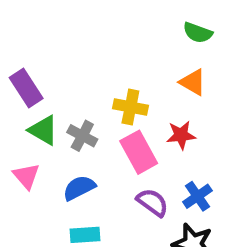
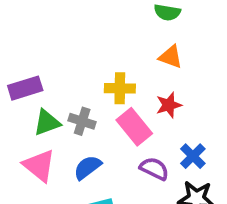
purple rectangle: (26, 88) -> (25, 88), turned -64
green triangle: (43, 130) -> (47, 123), turned -40
pink triangle: (26, 176) -> (39, 165), size x1.4

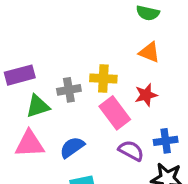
gray cross: (82, 121) -> (69, 90), moved, turned -30
blue cross: (193, 156) -> (166, 141), turned 35
pink triangle: (39, 165) -> (30, 144), turned -44

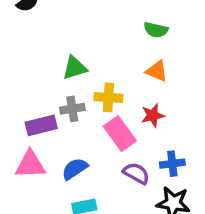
purple rectangle: (20, 75) -> (41, 125), moved
green triangle: (38, 106) -> (75, 68), moved

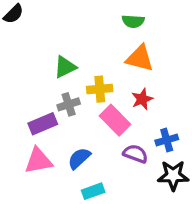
orange triangle: (157, 71) -> (140, 58), size x1.4

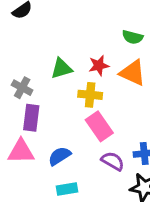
red star: (142, 99) -> (99, 65), moved
gray cross: (69, 104) -> (22, 88), moved, turned 36
purple rectangle: (43, 124) -> (31, 118), turned -70

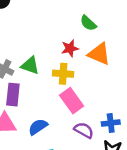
green semicircle: (133, 37) -> (88, 23), moved, turned 30
green triangle: (61, 68) -> (30, 65), moved, turned 36

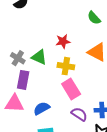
green semicircle: (88, 23) -> (94, 18), moved
red star: (70, 48) -> (63, 41), moved

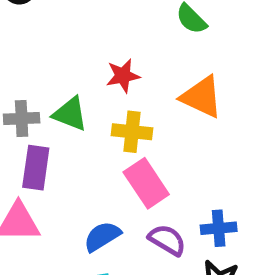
gray cross: (18, 58) -> (22, 118), turned -32
blue semicircle: (42, 108) -> (102, 236), moved

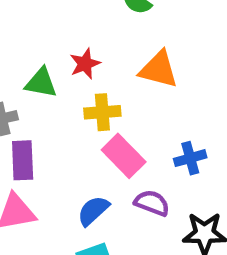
green triangle: (70, 114) -> (41, 83), moved
blue cross: (219, 228) -> (190, 158), moved

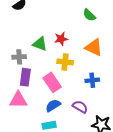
pink rectangle: (124, 156) -> (52, 82), moved
blue cross: (190, 158) -> (92, 80), moved

